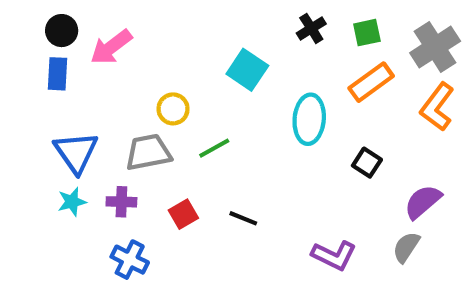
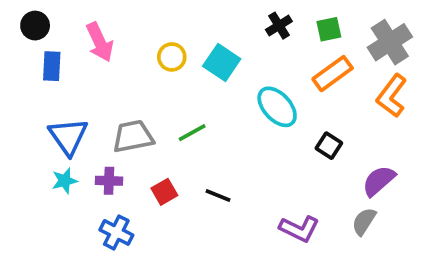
black circle: (62, 31) -> (35, 26), moved
pink arrow: (111, 47) -> (100, 42), turned -78
yellow circle: (173, 109) -> (172, 57), moved
cyan ellipse: (309, 119) -> (277, 107), turned -48

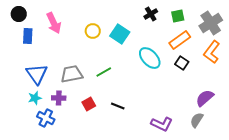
black square: (329, 146) -> (182, 63), moved
blue cross: (116, 232) -> (46, 118), moved

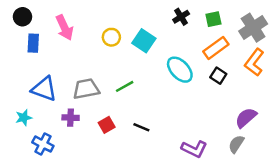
blue triangle: (37, 74) -> (44, 89), turned -35
cyan star: (35, 98) -> (24, 118), moved
blue cross: (46, 118) -> (43, 144), moved

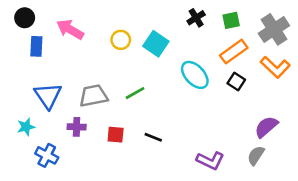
pink arrow: (65, 28) -> (70, 29), turned 145
orange L-shape: (254, 62) -> (275, 67), turned -84
blue triangle: (44, 89) -> (48, 96), turned 36
red square: (107, 125) -> (116, 135), turned 35

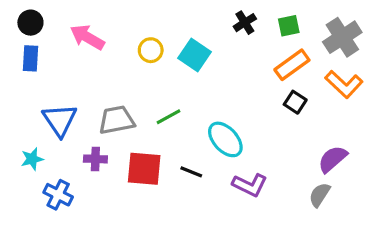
blue rectangle: (36, 46) -> (30, 58), moved
cyan ellipse: (195, 75) -> (225, 139), moved
red square: (116, 135) -> (144, 169), size x1.6
purple L-shape: (210, 161) -> (250, 185), moved

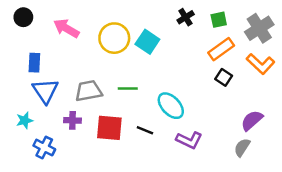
yellow circle: (151, 50) -> (114, 38), size x1.6
blue rectangle: (30, 58) -> (34, 63), moved
green line: (169, 117) -> (128, 88), turned 30

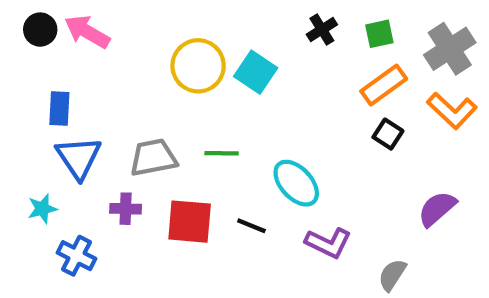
pink arrow: (66, 28) -> (87, 32), moved
gray semicircle: (242, 147) -> (392, 275), moved

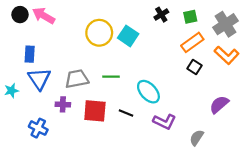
cyan star: (42, 209) -> (11, 91), moved

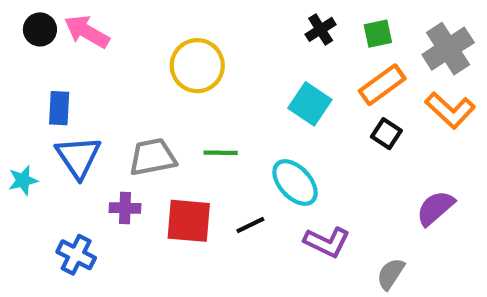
cyan square: (128, 36) -> (310, 104), moved
black line: (126, 113) -> (250, 225), turned -48

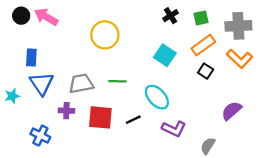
gray cross: (448, 49) -> (238, 26), turned 30

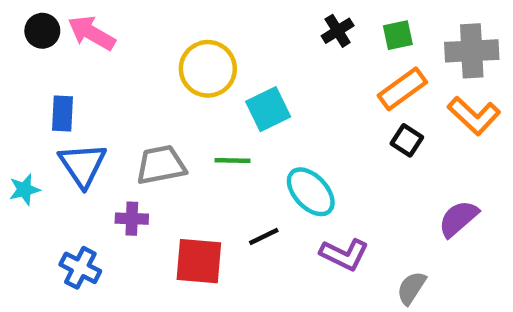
cyan square: (165, 55) -> (268, 109), moved, turned 30
red square: (100, 117) -> (199, 261), moved

